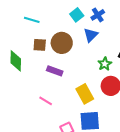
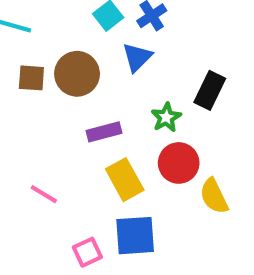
purple rectangle: (55, 71) -> (104, 132), moved, turned -35

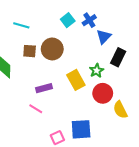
blue triangle: (137, 57) -> (104, 37), moved
purple rectangle: (104, 132) -> (44, 88), moved
yellow rectangle: (125, 180) -> (76, 80), moved

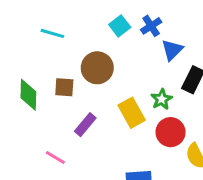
brown square: (30, 51) -> (64, 87), moved
purple rectangle: (44, 88) -> (85, 125), turned -35
pink line: (36, 109) -> (55, 158), moved

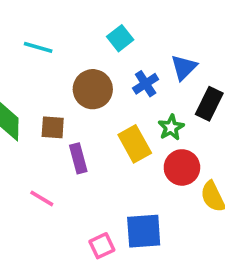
blue cross: (151, 26) -> (146, 84), moved
brown square: (64, 87) -> (53, 127), moved
purple rectangle: (85, 125) -> (78, 158), turned -55

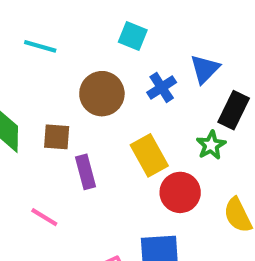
cyan square: (120, 38) -> (133, 36), turned -30
green star: (171, 127) -> (211, 145), moved
red circle: (182, 167) -> (180, 192), moved

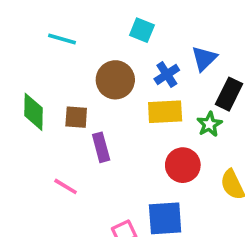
yellow rectangle: (149, 155) -> (165, 112), moved, turned -64

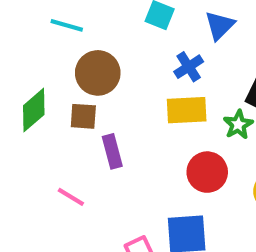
blue triangle: (204, 59) -> (220, 25), moved
brown circle: (115, 80) -> (98, 73), moved
green diamond: (34, 112) -> (34, 110), turned 48

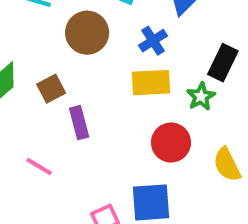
brown circle: (98, 73) -> (87, 33), moved
brown square: (83, 116) -> (51, 89), turned -32

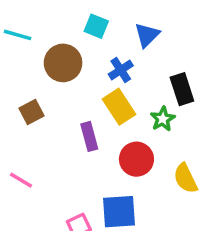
black rectangle: (223, 63) -> (182, 89), turned -44
yellow rectangle: (151, 83) -> (119, 107), turned 60
purple rectangle: (79, 123) -> (89, 136), moved

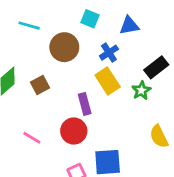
blue triangle: (147, 35) -> (129, 26), turned 35
black rectangle: (182, 89) -> (156, 67), turned 70
red circle: (136, 159) -> (74, 131), moved

